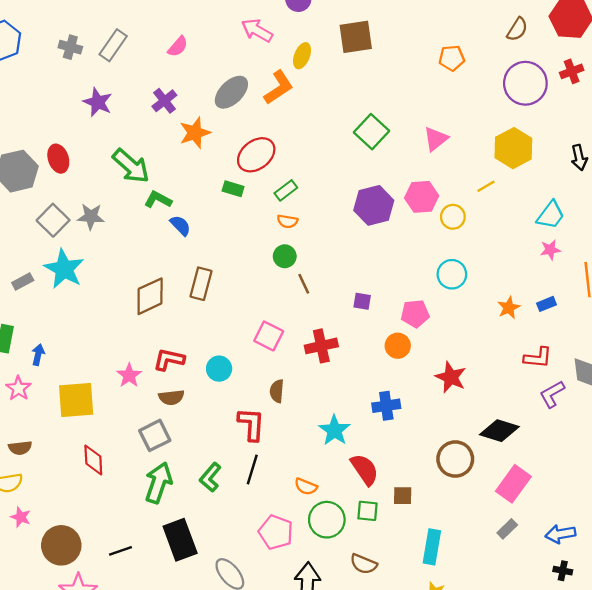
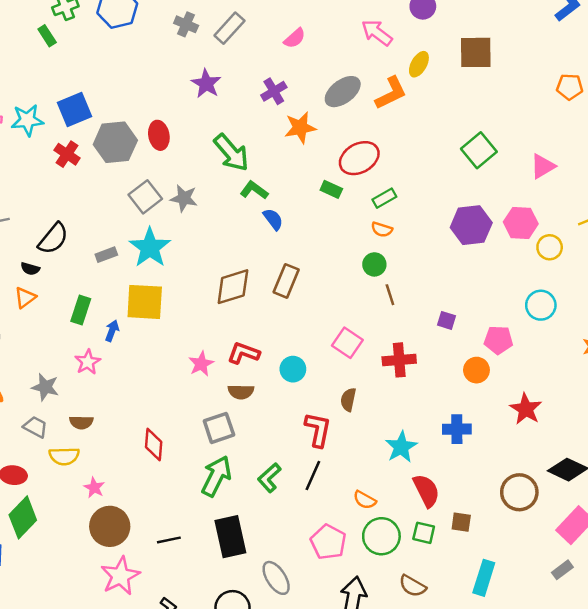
yellow square: (76, 400) -> (145, 302), moved
pink star: (21, 517) -> (94, 488), moved

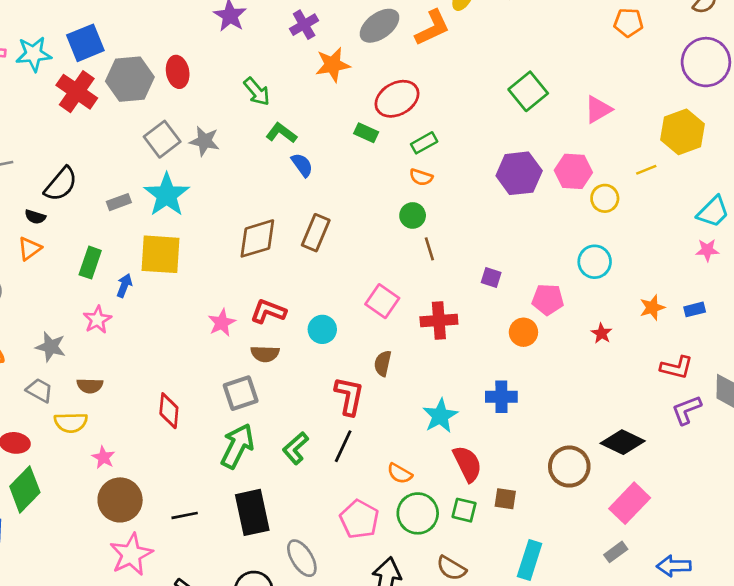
green arrow: (231, 153) -> (257, 92), size x0.7
red cross: (67, 154) -> (77, 92), size x1.4
red star: (526, 409) -> (602, 333), moved, size x0.6

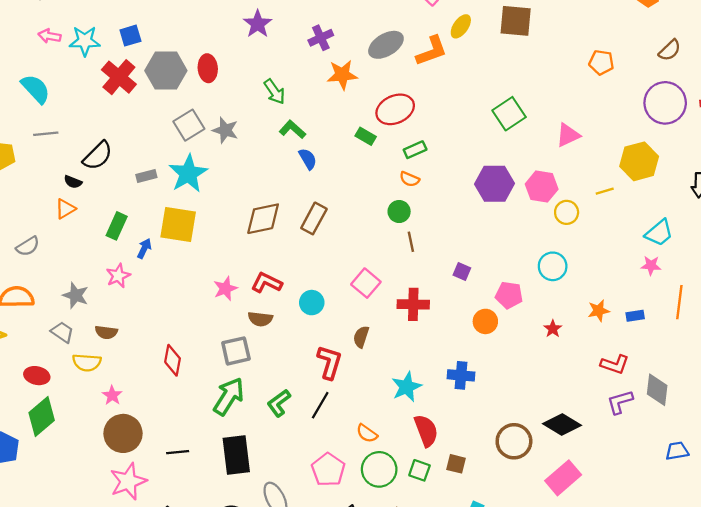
blue square: (85, 43) -> (130, 36), size x0.7

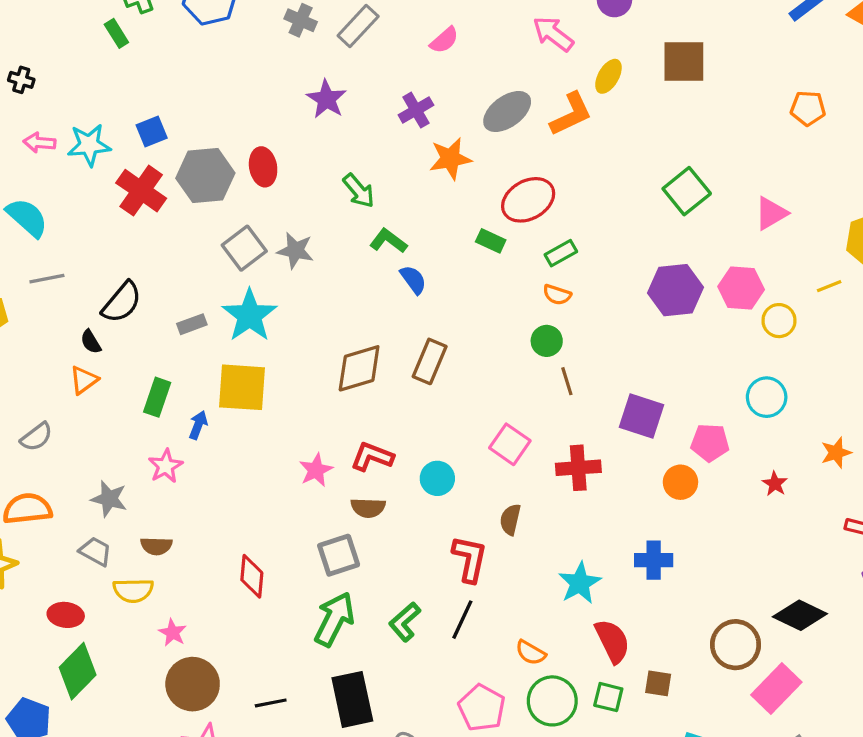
black semicircle: (73, 182) -> (91, 342), turned 42
purple square: (462, 271) -> (642, 416), size x1.8
pink rectangle: (563, 478) -> (776, 688), moved

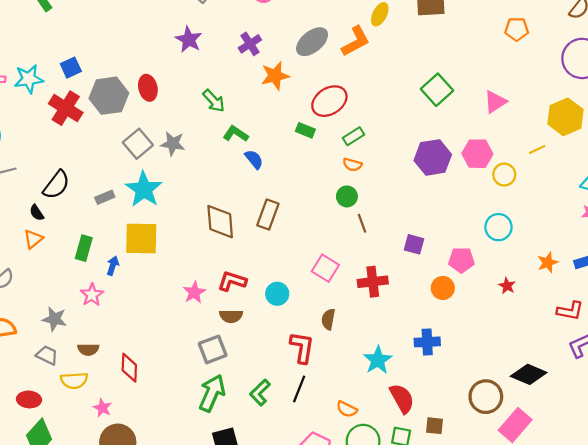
brown diamond: (359, 368) -> (220, 222), turned -75
purple square: (642, 416) -> (414, 244), size x0.7
red diamond: (252, 576) -> (129, 368), moved

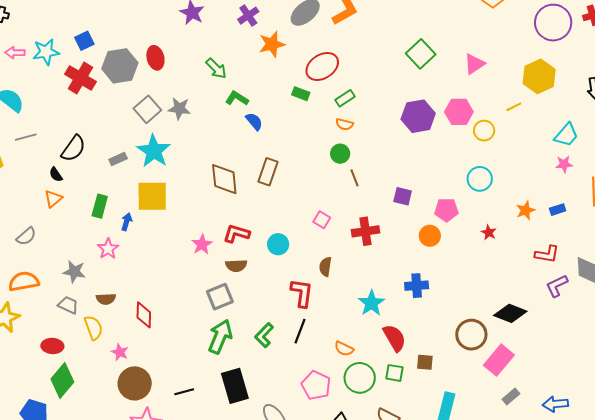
pink square: (325, 268) -> (322, 220), size x0.7
yellow semicircle: (74, 380) -> (93, 328), turned -105

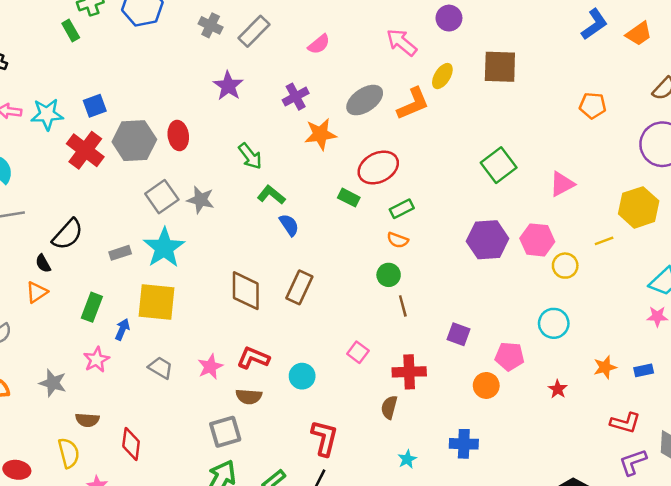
brown semicircle: (325, 267) -> (389, 407), moved
cyan star: (372, 303) -> (407, 459), size x0.6
gray trapezoid: (68, 305) -> (160, 368), moved

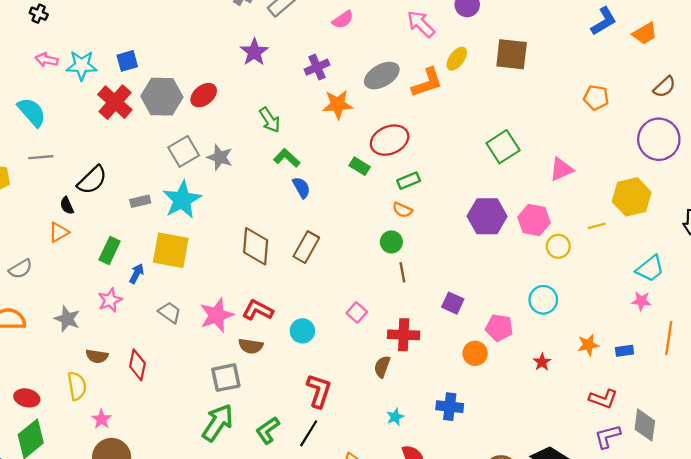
red ellipse: (178, 136) -> (204, 95), turned 55
pink star: (210, 367) -> (217, 315), size x1.4
red diamond: (131, 444) -> (137, 365), moved

